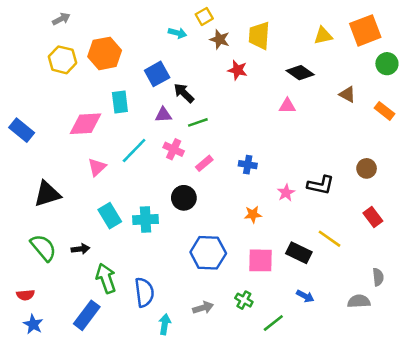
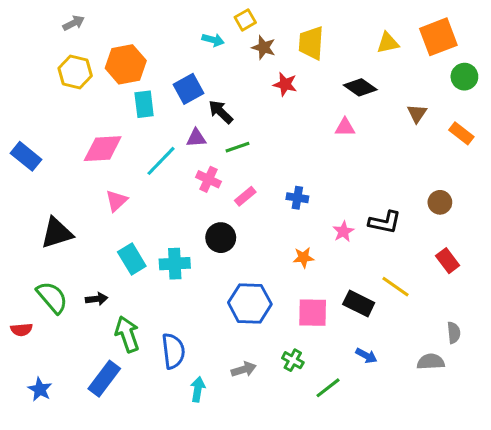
brown triangle: (347, 94) -> (417, 113), turned 36
cyan rectangle: (120, 102) -> (144, 104), moved
cyan line: (134, 151) -> (161, 161), moved
red semicircle: (25, 295) -> (21, 330), moved

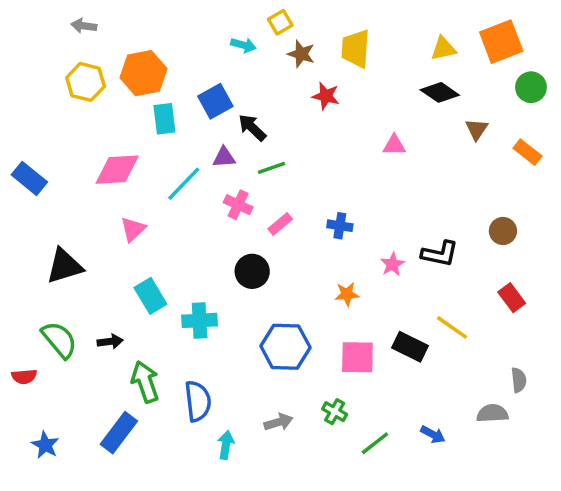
gray arrow: (74, 23) -> (84, 26), turned -145
black diamond: (360, 87) -> (440, 92), moved
cyan cross: (175, 264) -> (200, 320), moved
blue arrow: (366, 356) -> (433, 434), moved

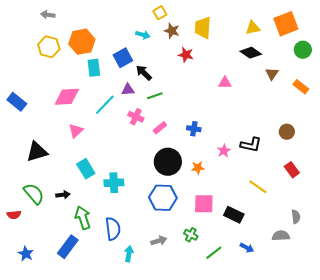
cyan arrow: (243, 45) -> (143, 35), moved
black circle: (252, 271) -> (168, 162), moved, size x1.4
black rectangle: (410, 347) -> (234, 215), moved

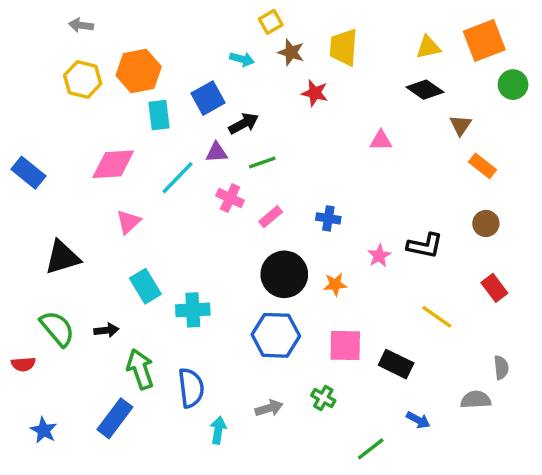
black arrow: (144, 73) -> (244, 124), turned 108
orange rectangle: (301, 87) -> (483, 166), moved
green line: (214, 253) -> (371, 449), moved

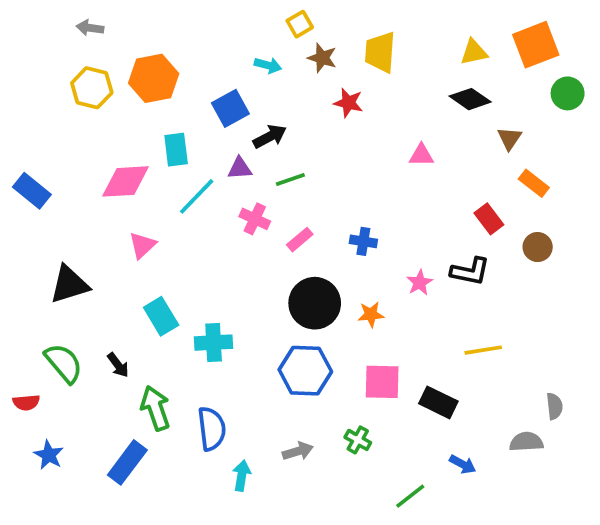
cyan rectangle: (159, 115) -> (176, 150), moved
red rectangle: (494, 288) -> (489, 219), moved
yellow line: (437, 317) -> (483, 350), turned -44
black arrow: (106, 330) -> (118, 365), turned 60
blue star: (44, 430) -> (49, 455), moved

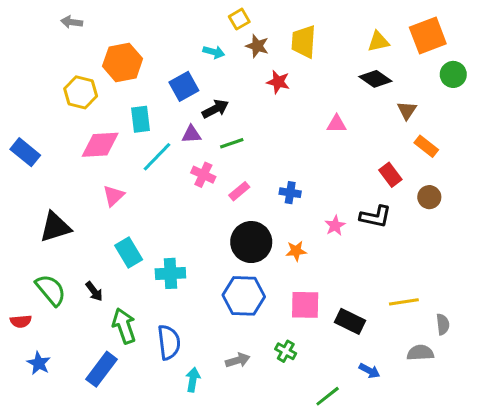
yellow hexagon: (92, 88) -> (81, 92), moved
yellow line: (483, 350) -> (404, 302), moved

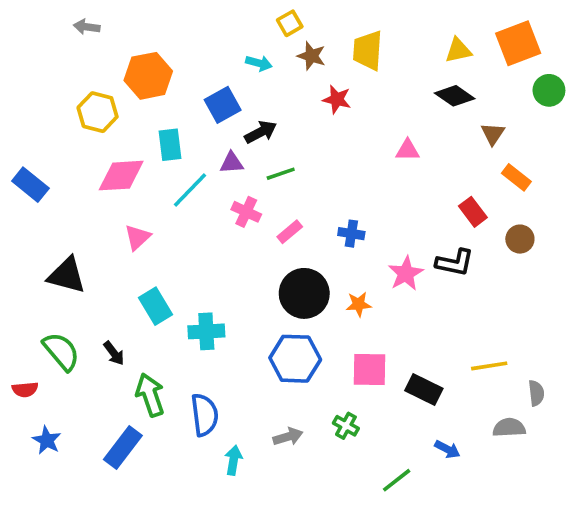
pink star: (335, 226) -> (406, 273), size x1.4
black triangle: (55, 227) -> (67, 275), turned 32

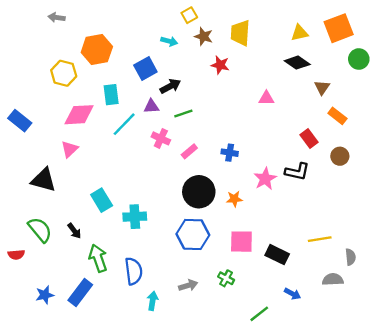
pink triangle: (137, 237) -> (70, 149), moved
blue star: (47, 440) -> (45, 295), moved, turned 30

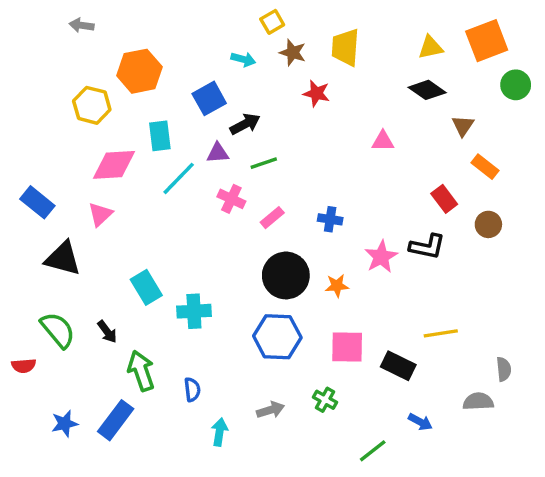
blue rectangle: (20, 121) -> (37, 202), moved
yellow line: (320, 239) -> (441, 333), moved
blue semicircle: (134, 271) -> (192, 390), size x0.6

